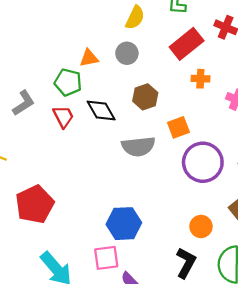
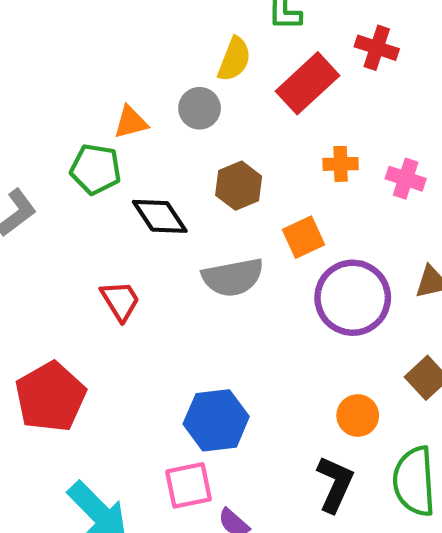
yellow semicircle: (135, 18) -> (234, 59), moved
orange cross: (200, 79) -> (341, 164), moved
red trapezoid: (63, 117) -> (120, 301), moved

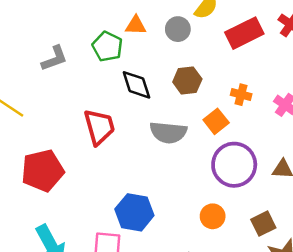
orange cross: (341, 164) -> (241, 95), moved
orange square: (303, 237) -> (216, 121), turned -30
red trapezoid: (120, 301) -> (99, 127), size x1.4
orange circle: (358, 415) -> (213, 216), moved

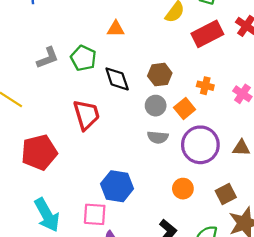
gray circle: (178, 29) -> (156, 106), moved
green pentagon: (107, 47) -> (83, 58), moved
gray semicircle: (168, 132) -> (158, 137), moved, size x0.7

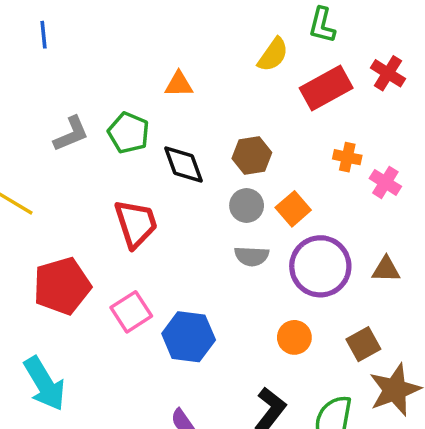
orange cross: (205, 86) -> (347, 157), moved
pink square: (95, 214) -> (131, 312), moved, turned -35
cyan arrow: (47, 215) -> (45, 384), moved

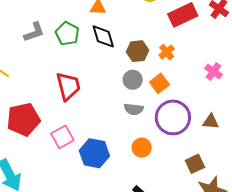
orange cross: (347, 157) -> (167, 52), moved, turned 35
black diamond: (184, 165) -> (103, 36), moved
orange circle: (294, 337) -> (142, 148), moved

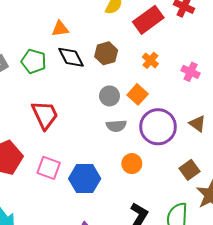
brown hexagon: (138, 51) -> (106, 53), moved
orange cross: (167, 52) -> (150, 60), moved
brown triangle: (211, 122) -> (197, 124), turned 42
pink square: (62, 137) -> (49, 168), turned -30

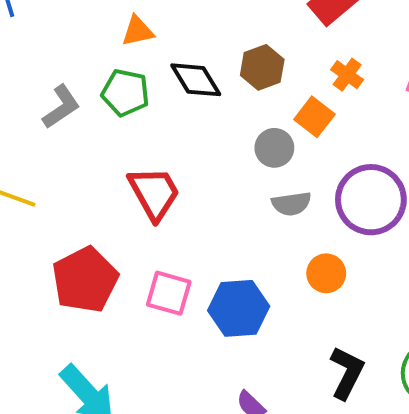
orange triangle: (60, 29) -> (138, 31), moved
orange square: (138, 94) -> (314, 117), moved

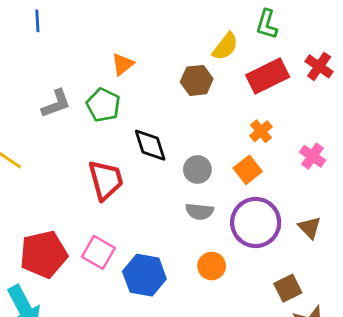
orange triangle: (138, 31) -> (123, 64), turned -40
brown hexagon: (262, 67) -> (197, 80), moved
black diamond: (196, 80) -> (150, 145), moved
orange square: (314, 117) -> (248, 170), moved
red pentagon: (85, 280) -> (44, 254), moved

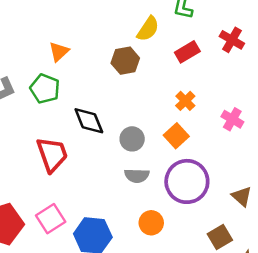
red rectangle: (268, 76) -> (187, 52), size x0.7
brown triangle: (310, 228) -> (242, 196), moved
pink square: (98, 252) -> (51, 219), turned 32

